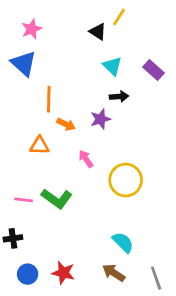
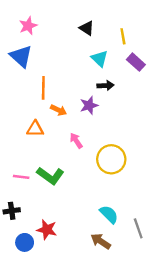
yellow line: (119, 17) -> (123, 36), moved, turned -42
red star: (63, 273) -> (47, 230), moved
gray line: (156, 278) -> (138, 228), moved

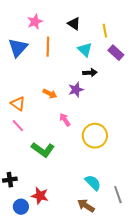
pink star: (28, 26) -> (35, 22), moved
blue triangle: (21, 56) -> (18, 48), turned 30
orange line: (43, 88) -> (48, 47), moved
orange triangle: (35, 129) -> (18, 104), moved, turned 35
pink line: (21, 177) -> (18, 126), moved, turned 40

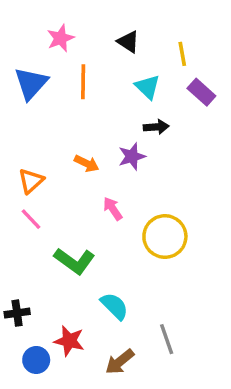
orange triangle: (18, 104) -> (31, 181), turned 42
cyan semicircle: (93, 183) -> (114, 306), moved
gray line: (118, 195) -> (167, 339), moved
brown arrow: (86, 206) -> (120, 362), moved, turned -72

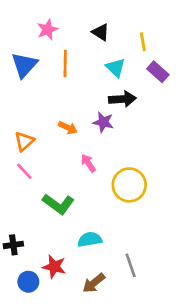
black arrow: (156, 127) -> (122, 99), size x1.4
purple star: (132, 156) -> (103, 122), turned 30
cyan semicircle: (114, 306) -> (90, 239), turned -55

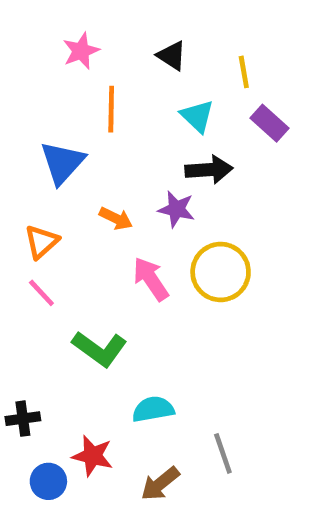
blue triangle: (24, 65) -> (62, 163), moved
pink arrow: (88, 163) -> (151, 279), size x1.4
yellow circle: (129, 185) -> (221, 272), moved

